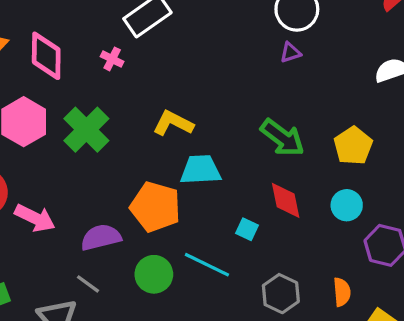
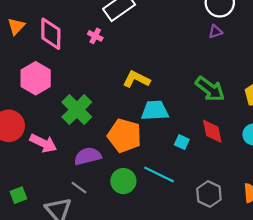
green cross: (86, 130) -> (77, 110), moved
cyan square: (247, 229) -> (182, 142), moved

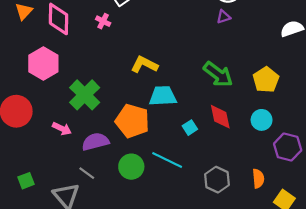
cyan square: (182, 142) -> (190, 128), turned 32
pink arrow: (43, 143) -> (62, 129), moved, size x0.7

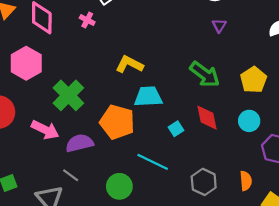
purple triangle: (224, 17) -> (219, 26), moved, turned -40
pink arrow: (62, 129) -> (45, 130), size x1.4
green circle: (131, 167) -> (119, 186), moved

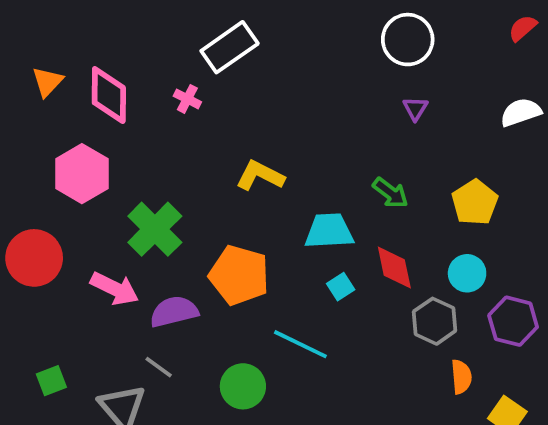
green arrow: (205, 74) -> (390, 193), size x0.7
cyan trapezoid: (148, 97) -> (329, 231), moved
gray hexagon: (204, 182) -> (435, 321), moved

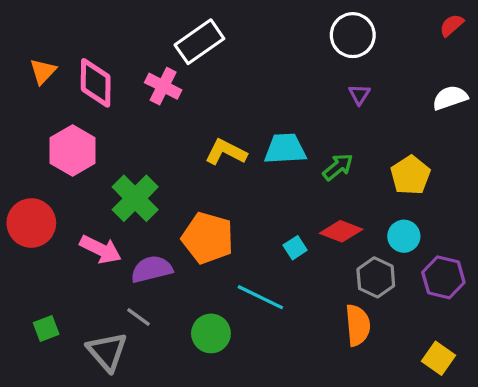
pink cross: (187, 99) -> (163, 86), size x1.5
green arrow: (390, 193) -> (338, 167), turned -76
cyan trapezoid: (329, 231) -> (285, 149), moved
red diamond: (394, 268) -> (341, 231), turned -57
orange semicircle: (461, 377) -> (358, 325), moved, size x1.4

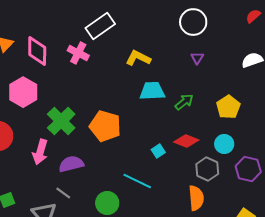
yellow L-shape: (226, 152) -> (138, 58), moved
orange pentagon: (208, 238) -> (105, 126), moved
pink arrow: (101, 249) -> (40, 152), turned 80

